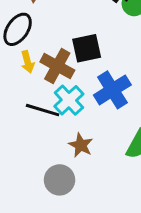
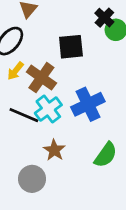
black square: (87, 48) -> (71, 47), moved
yellow arrow: (28, 62) -> (15, 71), turned 48

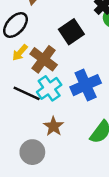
black square: (71, 47) -> (71, 32), turned -30

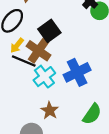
black square: (71, 32) -> (49, 31), moved
black line: (27, 93) -> (24, 61), moved

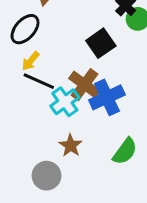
black square: (49, 31) -> (101, 43), moved
brown cross: (38, 51) -> (84, 85), moved

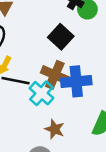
blue cross: (107, 97) -> (76, 81), turned 32

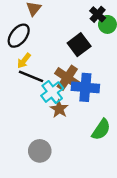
brown star: (55, 129) -> (59, 109), moved

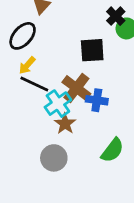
black square: (79, 45) -> (92, 50), turned 30
blue cross: (85, 87) -> (97, 100), size x0.7
gray circle: (40, 151) -> (54, 158), moved

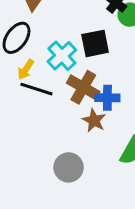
cyan cross: (58, 104) -> (62, 56), moved
brown star: (65, 124) -> (94, 120), moved

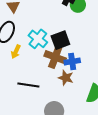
black square: (95, 43) -> (60, 40), moved
black line: (36, 89) -> (28, 85), moved

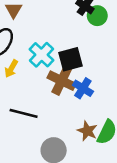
blue cross: (72, 61) -> (83, 88), turned 35
brown star: (66, 78) -> (87, 131), moved

